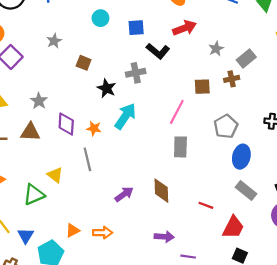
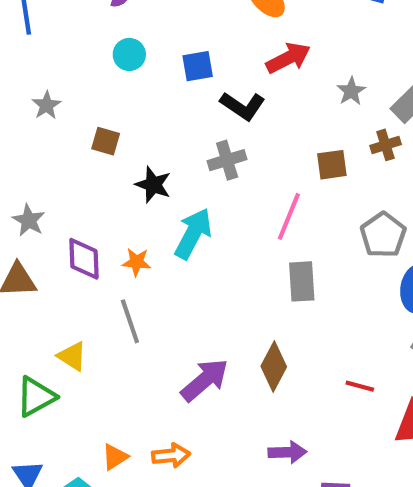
gray cross: (136, 73) -> (227, 160), moved
brown diamond: (161, 191) -> (274, 367), turned 35
purple arrow: (124, 194) -> (205, 380), size x1.4

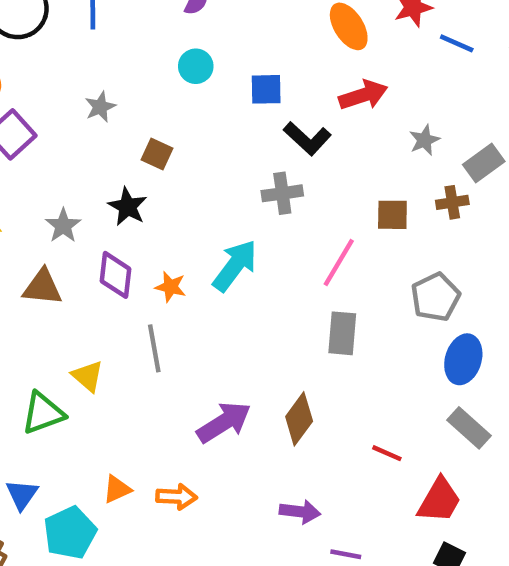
black star: (153, 185) -> (128, 207), moved

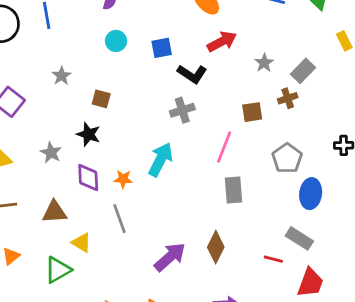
brown triangle: (42, 287) -> (54, 212), moved
gray rectangle: (469, 428) -> (299, 238), moved

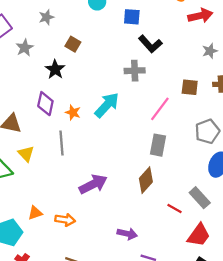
red arrow: (222, 41) -> (200, 16), moved
gray star: (51, 153) -> (25, 48), moved
brown diamond: (216, 247) -> (146, 180), moved

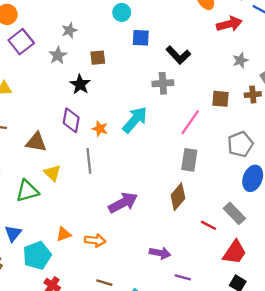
blue square: (132, 17) -> (141, 38), moved
brown square: (73, 44) -> (98, 58), turned -35
gray star: (25, 48) -> (58, 55), moved

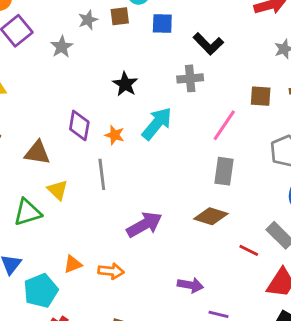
gray star: (69, 30) -> (88, 20), moved
brown square: (98, 58) -> (120, 16), moved
black star: (80, 84) -> (125, 84), moved
brown diamond: (178, 197) -> (211, 216), turned 68

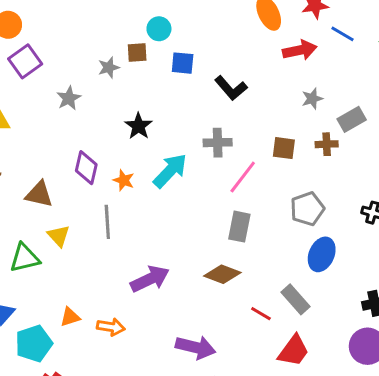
gray star: (88, 20) -> (109, 68), moved
gray star: (62, 47) -> (69, 98), moved
gray cross: (190, 78) -> (218, 143), moved
purple arrow: (190, 285) -> (196, 347), size x1.4

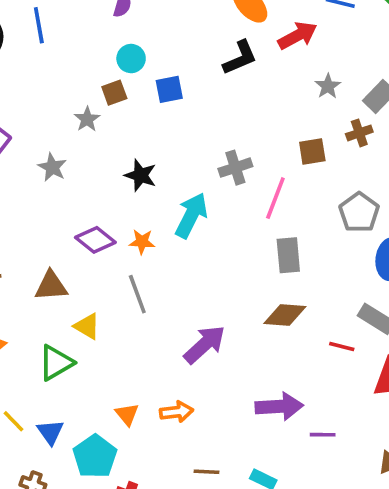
black L-shape: (231, 88) -> (240, 58), moved, turned -56
purple diamond: (86, 168) -> (95, 240), turned -48
orange triangle: (70, 317) -> (127, 414), turned -35

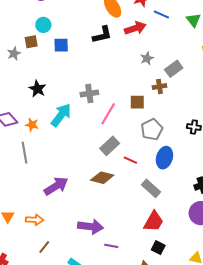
brown square: (312, 152) -> (137, 102), moved
gray rectangle: (288, 255) -> (110, 146), turned 42
red line: (342, 347) -> (130, 160), moved
brown line: (206, 472) -> (44, 247), moved, turned -64

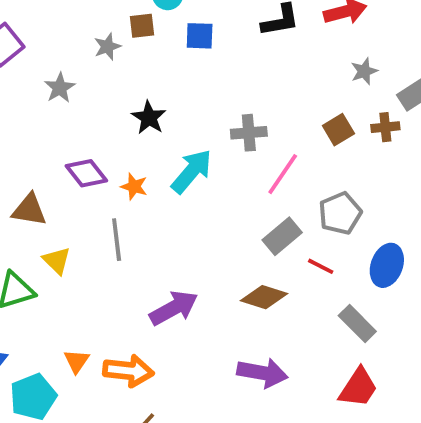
brown square: (137, 102) -> (338, 130), moved, turned -35
gray pentagon: (152, 129) -> (340, 213), moved
orange arrow: (35, 220) -> (128, 371), size x1.4
purple arrow: (90, 227) -> (262, 373), moved

